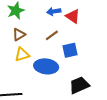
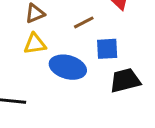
black trapezoid: (79, 85) -> (125, 80), moved

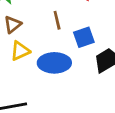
brown line: (84, 22) -> (57, 20), turned -60

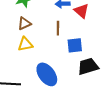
blue ellipse: (54, 63) -> (47, 74), moved, turned 40

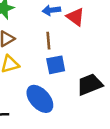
blue square: (75, 45) -> (56, 65), moved

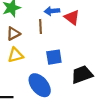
brown line: (48, 41) -> (40, 26), moved

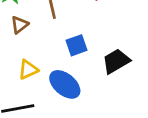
yellow triangle: (16, 55) -> (28, 70), moved

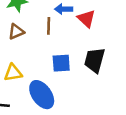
black trapezoid: (116, 61) -> (95, 60), moved, turned -60

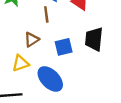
brown triangle: (16, 32) -> (32, 39), moved

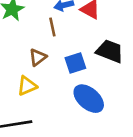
black trapezoid: (94, 39) -> (110, 51), turned 110
blue ellipse: (50, 79) -> (89, 99), moved

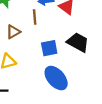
brown triangle: (38, 57) -> (13, 32), moved

